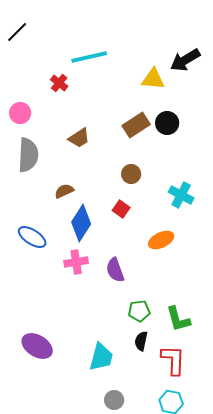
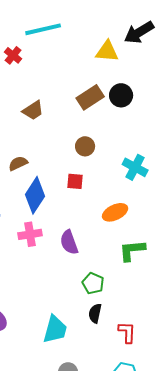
red square: (121, 209) -> (75, 181), turned -30
green pentagon: (139, 311) -> (93, 283), turned 30
green L-shape: (178, 319) -> (132, 250), moved, turned 100
red L-shape: (173, 360) -> (127, 332), size x0.7

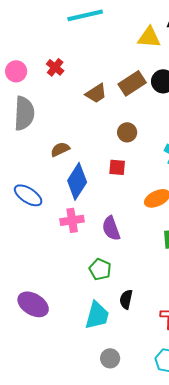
red cross: (13, 55) -> (55, 67), moved
brown trapezoid: (33, 110) -> (96, 93), moved
green pentagon: (93, 283) -> (100, 269), moved
black semicircle: (95, 313) -> (126, 299), moved

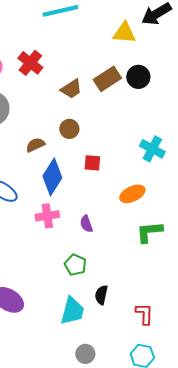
red cross: (55, 67) -> (30, 63), size x1.4
brown circle: (127, 132) -> (69, 129), moved
purple semicircle: (111, 228) -> (86, 224), size x0.7

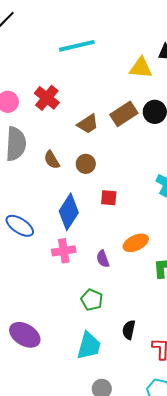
brown semicircle: (35, 145) -> (52, 160), moved, turned -96
orange ellipse: (132, 194) -> (136, 243), moved
black semicircle: (101, 295) -> (129, 330), moved

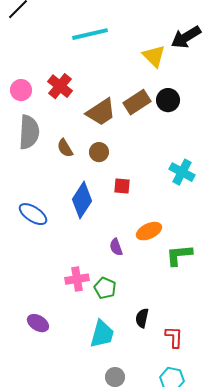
yellow triangle: (141, 68) -> (154, 56), turned 40
brown trapezoid: (88, 124) -> (101, 112), size x1.4
pink cross: (64, 251) -> (77, 279), moved
purple ellipse: (25, 335) -> (38, 323), size x0.7

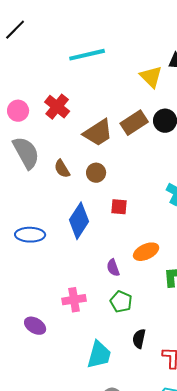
gray semicircle: (29, 132) -> (26, 153), turned -32
blue ellipse: (33, 214) -> (30, 235), turned -32
green pentagon: (105, 288) -> (121, 302), moved
purple ellipse: (38, 323) -> (35, 326), moved

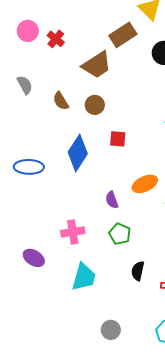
red cross: (57, 107) -> (56, 39), size x0.7
pink circle: (18, 111) -> (28, 31), moved
brown rectangle: (134, 123) -> (123, 35), moved
gray semicircle: (26, 153) -> (25, 85), size x0.6
cyan trapezoid: (99, 355) -> (84, 277), moved

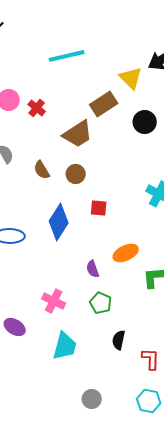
pink cross: (73, 232) -> (54, 301), turned 35

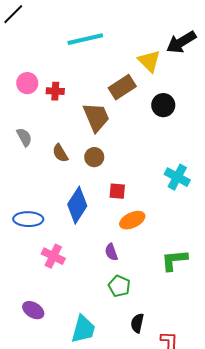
red cross: (37, 108) -> (55, 91), turned -36
brown trapezoid: (78, 134) -> (96, 117), turned -80
orange ellipse: (126, 253) -> (132, 220), moved
pink cross: (54, 301) -> (53, 256), moved

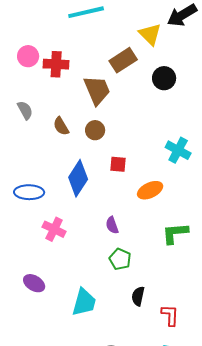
red cross: (55, 91) -> (56, 64), size x1.4
orange ellipse: (132, 220) -> (150, 190), moved

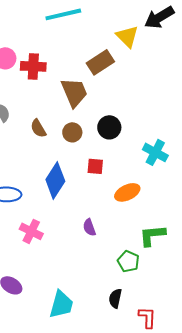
black circle: (164, 78) -> (109, 127), moved
green pentagon: (120, 259) -> (128, 261), moved

